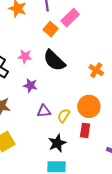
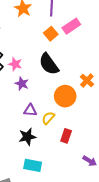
pink star: (25, 56) -> (15, 64), moved
orange circle: (89, 106) -> (65, 96), moved
black star: (57, 143) -> (27, 137), moved

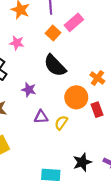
pink star: (15, 64) -> (17, 43), moved
red rectangle: (66, 136) -> (97, 110), moved, turned -32
black star: (27, 137) -> (82, 162), moved

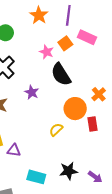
pink rectangle: (74, 22) -> (87, 37), turned 54
pink star: (17, 43) -> (46, 52), moved
purple triangle: (41, 117) -> (14, 150), moved

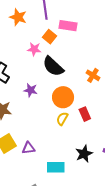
orange circle: (75, 109) -> (63, 97), moved
red rectangle: (92, 124) -> (85, 114), moved

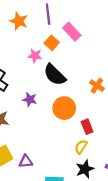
pink rectangle: (68, 26) -> (72, 32), turned 36
yellow semicircle: (62, 119) -> (81, 147), moved

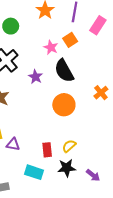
pink rectangle: (72, 32) -> (98, 25), moved, turned 60
purple star: (30, 99) -> (35, 77), moved
red rectangle: (87, 127) -> (47, 150), moved

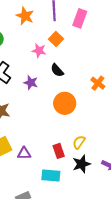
black semicircle: (64, 71) -> (57, 70), size x0.6

